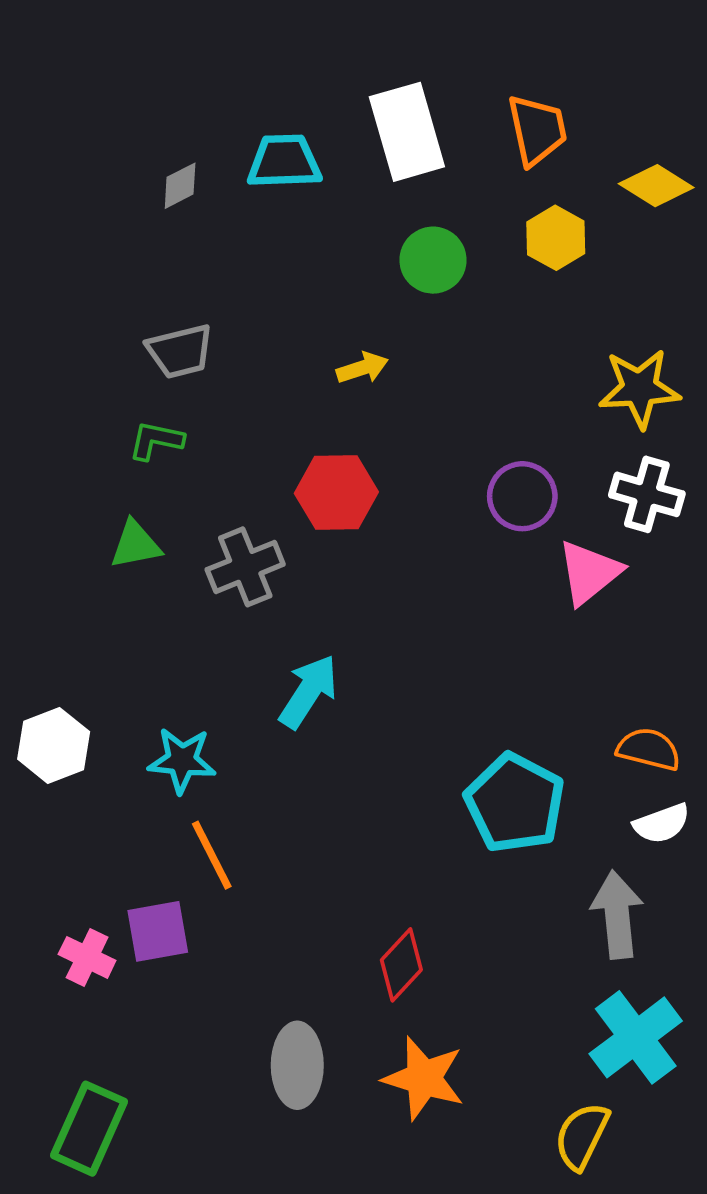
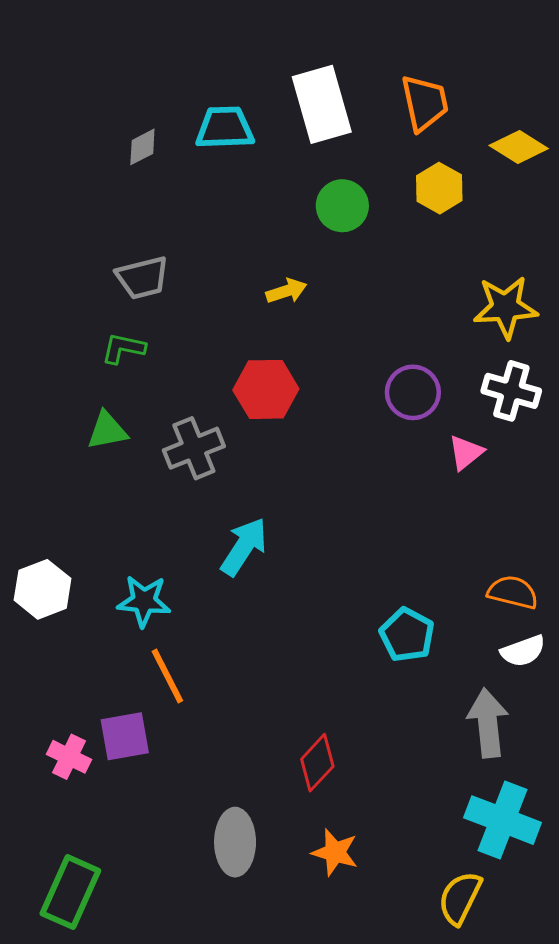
pink triangle: (589, 572) -> (466, 453), size x0.7
cyan pentagon: (515, 803) -> (407, 635), size x0.7
cyan cross: (636, 1037) -> (503, 820), turned -32
orange star: (424, 1078) -> (335, 852), size x0.7

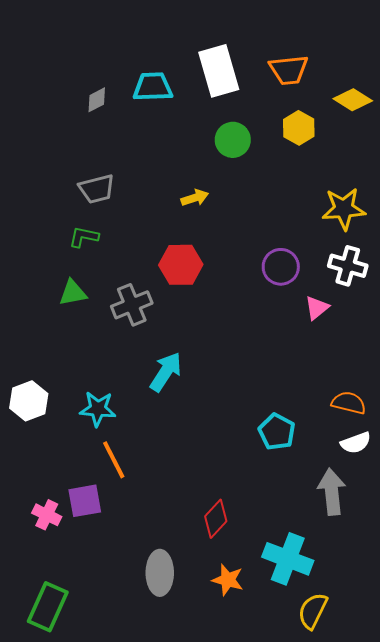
orange trapezoid: (425, 103) -> (289, 70), turned 96
cyan cross: (503, 820) -> (288, 559), moved

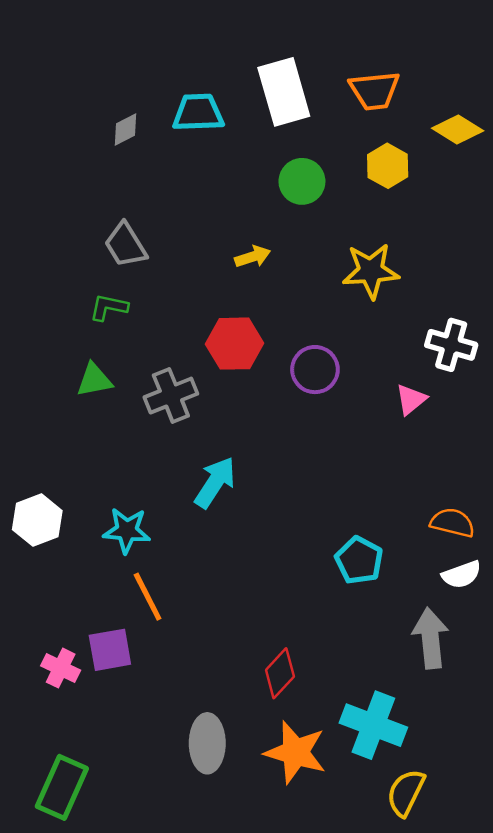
gray trapezoid: (97, 189) -> (125, 245), turned 72
yellow star: (344, 209) -> (371, 271), moved
purple circle: (281, 267) -> (315, 370), moved
orange star: (228, 580) -> (295, 752), size x1.5

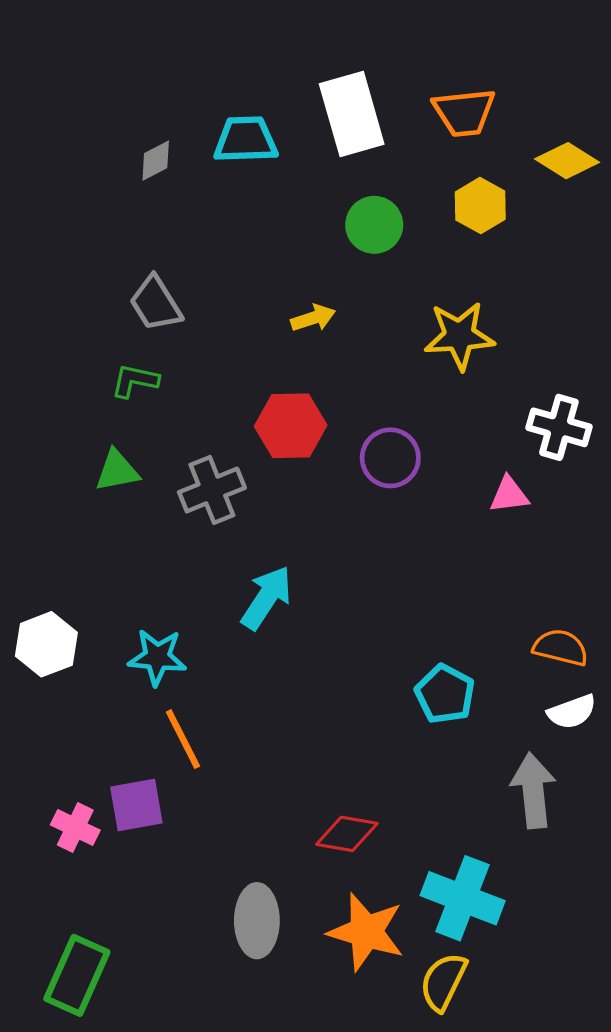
pink triangle: (411, 399) -> (509, 495), turned 32
red diamond: (280, 673) -> (347, 834), turned 57
yellow semicircle: (406, 793) -> (443, 982), moved

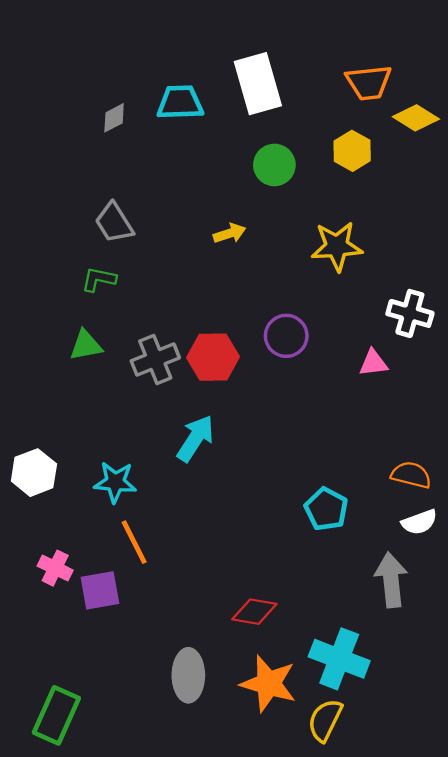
orange trapezoid: (464, 112) -> (369, 82), moved
red hexagon: (291, 426) -> (213, 357), moved
pink cross: (75, 827) -> (55, 568), moved

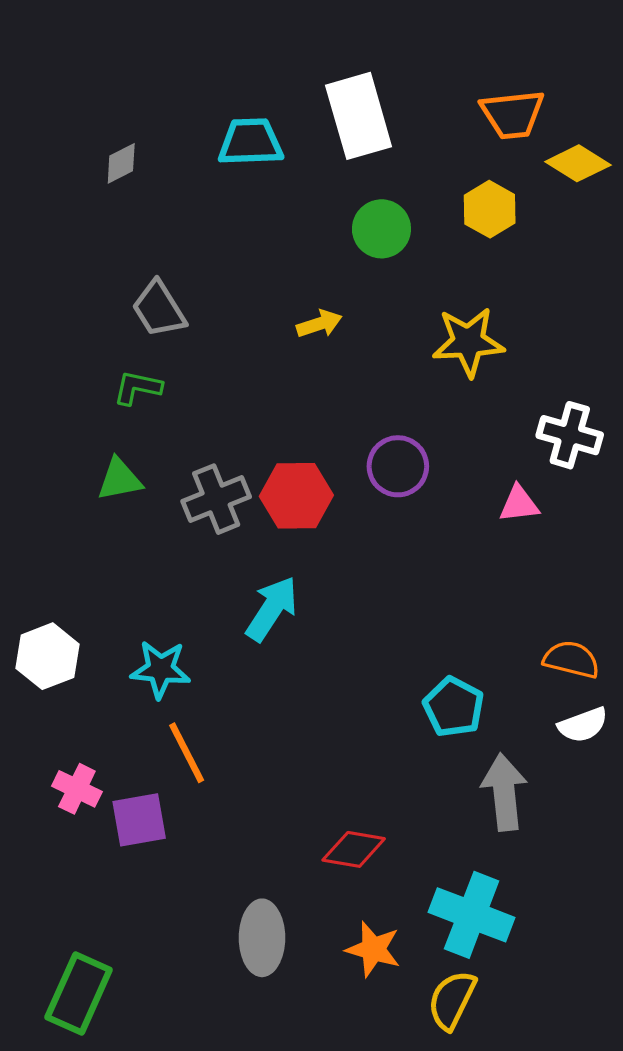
gray diamond: (114, 118) -> (121, 163), moved
gray arrow: (391, 580) -> (504, 792), moved
orange star: (268, 684) -> (373, 949), size x0.7

